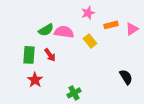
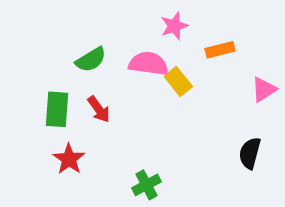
pink triangle: (132, 29) -> (264, 89), moved
pink semicircle: (64, 32) -> (148, 64), moved
black semicircle: (126, 77) -> (250, 153), turned -133

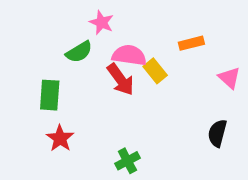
pink star: (174, 26) -> (102, 22), moved, turned -30
pink triangle: (264, 89) -> (229, 78), turned -45
red arrow: (99, 109) -> (121, 80), moved, size x1.4

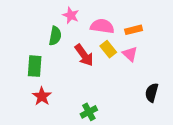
green semicircle: (79, 52) -> (55, 36), turned -48
pink semicircle: (129, 55) -> (102, 26), moved
pink triangle: (229, 78) -> (130, 54), moved

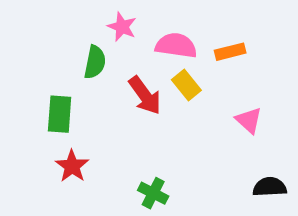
pink triangle: (130, 54) -> (249, 120), moved
black semicircle: (152, 93) -> (270, 187), moved, turned 72
green cross: (89, 112) -> (153, 193), turned -35

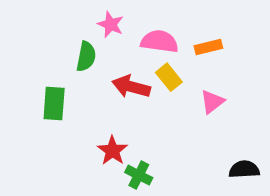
red arrow: (145, 95) -> (131, 87), turned 141
pink triangle: (249, 120) -> (212, 102), moved, turned 40
red star: (72, 166) -> (112, 151), moved

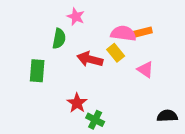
pink semicircle: (159, 41) -> (123, 33), moved
pink triangle: (212, 102) -> (145, 69), turned -48

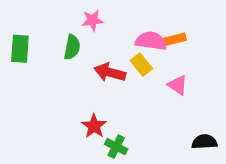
pink star: (76, 17) -> (93, 20), turned -30
green rectangle: (37, 71) -> (20, 49), moved

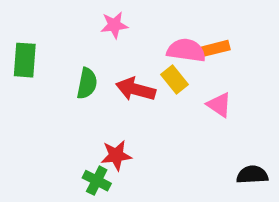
green semicircle: (72, 47) -> (87, 83), moved
red star: (94, 126) -> (116, 155), turned 30
green cross: (116, 147) -> (97, 181), moved

